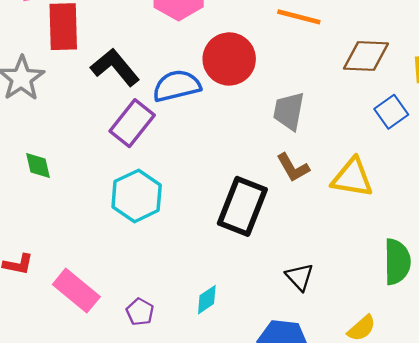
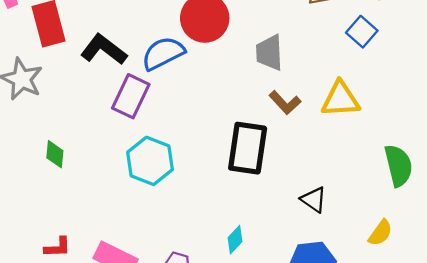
green diamond: (38, 166) -> (55, 154), turned 32

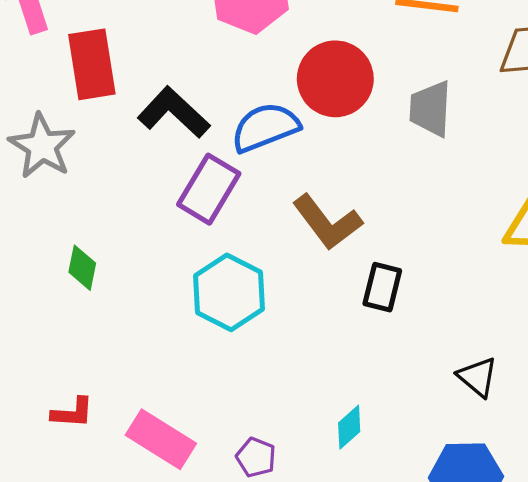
gray trapezoid: (269, 53) -> (430, 109), moved
brown L-shape: (285, 103) -> (327, 222), moved, size x1.4
black rectangle: (248, 148) -> (382, 287), size x0.6

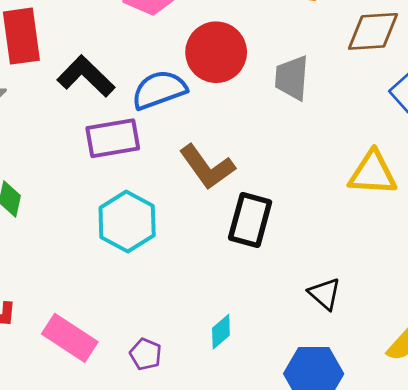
purple rectangle: (209, 189) -> (113, 138), turned 48
black rectangle: (382, 287) -> (250, 220), size x1.4

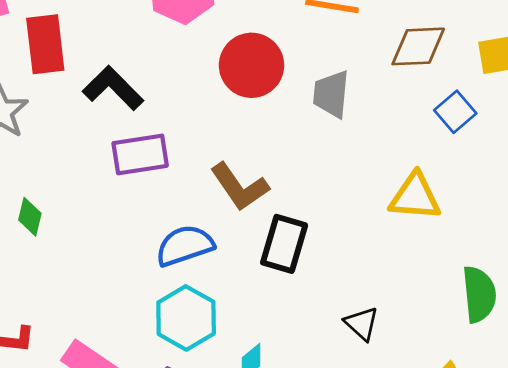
blue semicircle: (159, 90) -> (185, 246), moved
cyan hexagon: (127, 221) -> (186, 318), moved

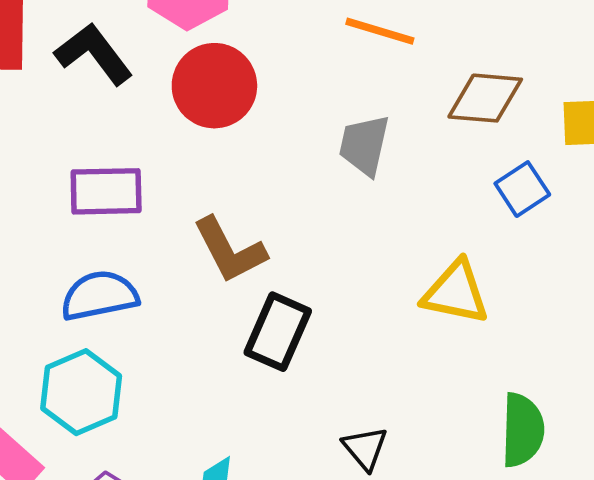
red circle: (252, 65) -> (214, 86), moved
black L-shape: (113, 88) -> (94, 54), moved
blue semicircle: (185, 246) -> (100, 296), moved
cyan hexagon: (186, 318) -> (81, 392), moved

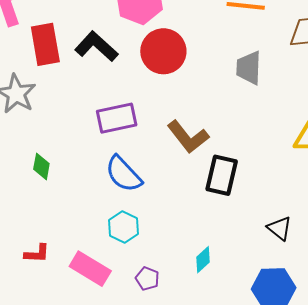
blue semicircle: (100, 296) -> (124, 174), turned -111
cyan hexagon: (81, 392) -> (124, 227), size x0.7

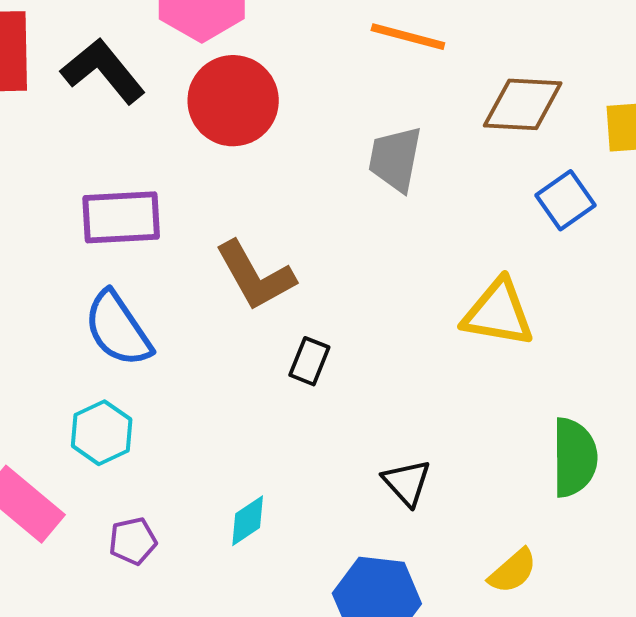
black rectangle: (222, 175) -> (309, 361), size x0.6
purple pentagon: (147, 279) -> (133, 541), turned 30

